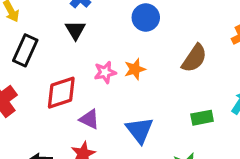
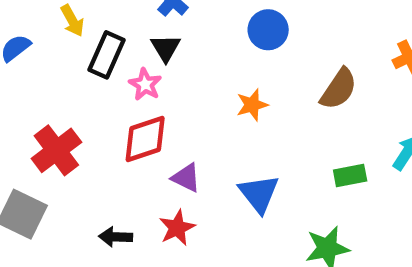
black rectangle: (25, 50) -> (106, 55), moved
pink star: (105, 72) -> (145, 84), moved, turned -30

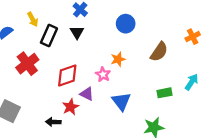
pink star: (145, 84) -> (103, 74), moved
red cross: (56, 150) -> (27, 64), moved
red star: (177, 228) -> (71, 107), moved

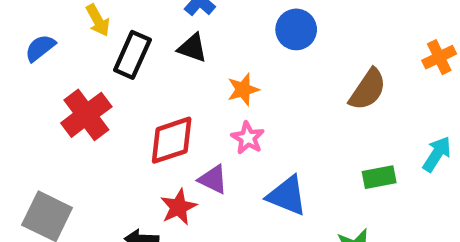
black triangle: (77, 32) -> (192, 48), turned -40
orange star: (118, 59) -> (243, 89), moved
blue triangle: (121, 101) -> (287, 196), turned -30

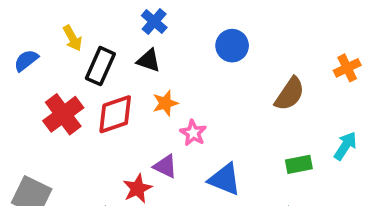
orange star: (243, 89) -> (165, 103), moved
red diamond: (172, 140) -> (115, 114), moved

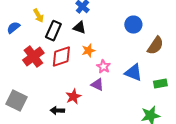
blue circle: (232, 46) -> (133, 25), moved
purple triangle: (165, 166) -> (97, 85), moved
blue triangle: (225, 179) -> (133, 73), moved

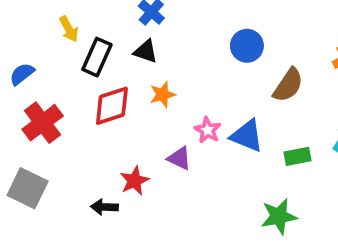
blue semicircle: (13, 28) -> (22, 74), moved
red cross: (33, 57) -> (43, 123), moved
pink star: (103, 67) -> (208, 130), moved

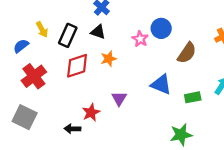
yellow arrow: (69, 29) -> (42, 30), moved
pink star: (208, 130) -> (140, 39), moved
purple triangle: (179, 158) -> (119, 98), turned 35

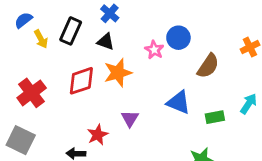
black rectangle: (68, 35) -> (71, 31), moved
blue semicircle: (21, 46) -> (23, 20), moved
orange star: (109, 59) -> (118, 73), size x1.5

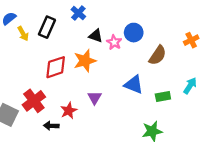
black triangle: (106, 42) -> (96, 36), moved
red cross: (32, 93) -> (34, 101), moved

